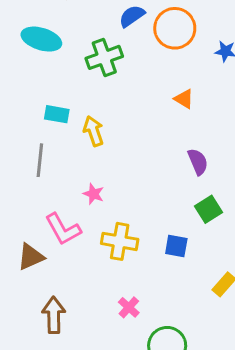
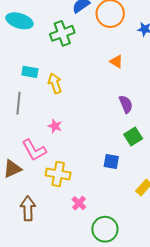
yellow cross: (120, 241) -> (58, 174), moved

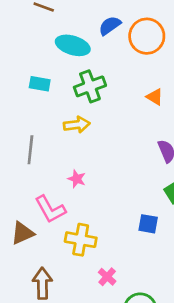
cyan ellipse: (20, 21) -> (73, 45), moved
green cross: (62, 33) -> (90, 86), moved
cyan rectangle: (30, 72) -> (40, 84), moved
yellow arrow: (55, 83) -> (77, 125), turned 102

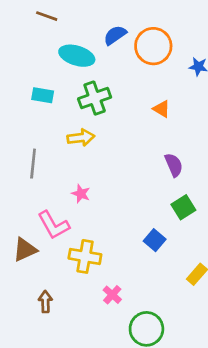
blue square: (148, 224) -> (155, 240), turned 30
brown arrow: (42, 283) -> (45, 302), size x0.7

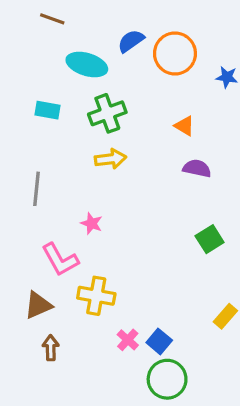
yellow arrow: (81, 138) -> (110, 159), moved
purple semicircle: (174, 165) -> (197, 168), moved, turned -55
blue square: (155, 240) -> (159, 341), moved
brown triangle: (25, 250) -> (38, 305), moved

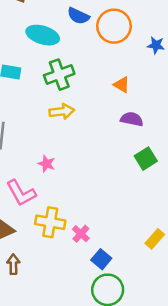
blue semicircle: (131, 41) -> (78, 16), turned -120
green square: (210, 239) -> (146, 159), moved
pink cross: (128, 340) -> (81, 234), moved

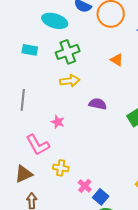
purple semicircle: (132, 119) -> (98, 104), moved
yellow cross: (50, 222) -> (61, 168), size x0.7
pink cross: (81, 234) -> (85, 186), moved

